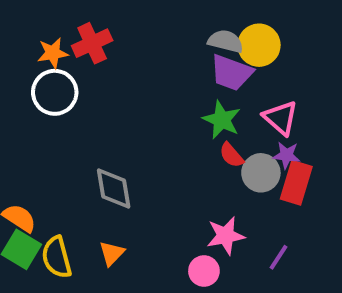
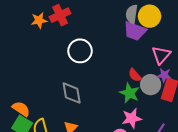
gray semicircle: (226, 41) -> (132, 14), turned -96
white circle: (55, 92) -> (80, 51), moved
pink triangle: (281, 118) -> (161, 55), turned 30
green star: (222, 120) -> (130, 93), moved

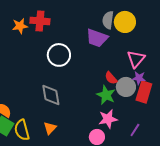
red cross: (60, 15) -> (40, 21), turned 30
purple trapezoid: (135, 31) -> (97, 38), moved

